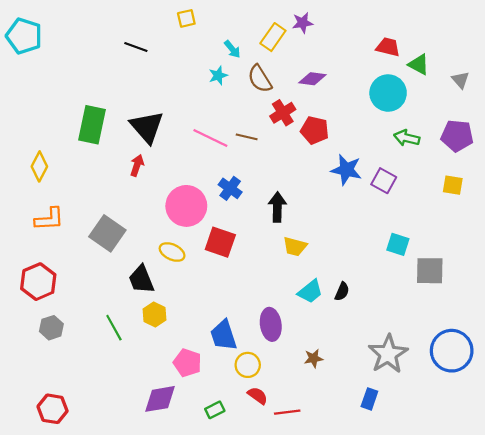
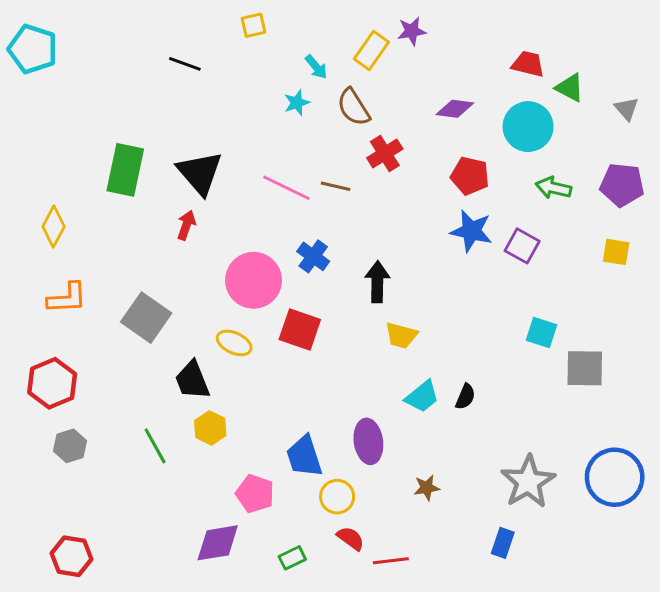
purple diamond: (312, 79) -> (455, 109), moved
red pentagon: (315, 130) -> (470, 176), moved

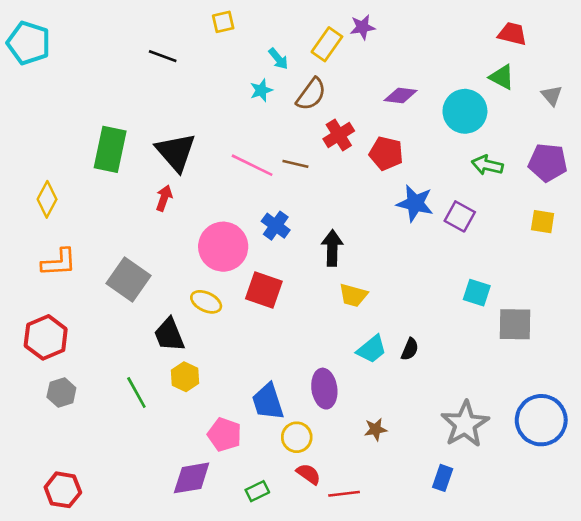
red trapezoid: (528, 64) -> (512, 34), moved
brown semicircle: (353, 107) -> (311, 94), turned -112
red pentagon: (470, 176) -> (386, 153), moved

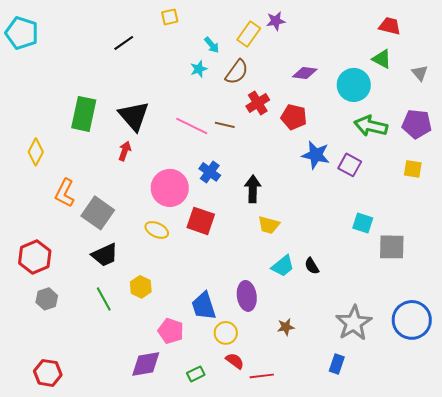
black line: (163, 56) -> (124, 43), turned -55
green arrow: (487, 165) -> (371, 126), size x1.4
orange L-shape: (59, 262) -> (65, 193), moved, turned 120
black trapezoid: (169, 335) -> (105, 255), moved, turned -92
black semicircle: (410, 349) -> (312, 266), turned 126

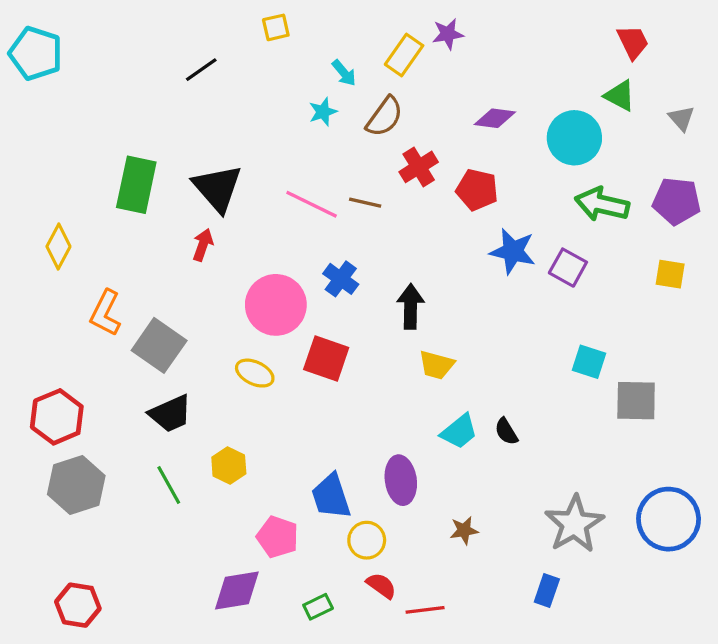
red trapezoid: (390, 26) -> (633, 42), turned 50
gray hexagon: (47, 299) -> (76, 485), size x1.6

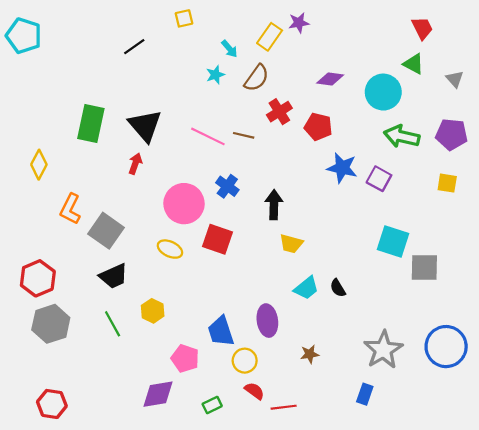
cyan square: (589, 362) -> (393, 241), size x1.4

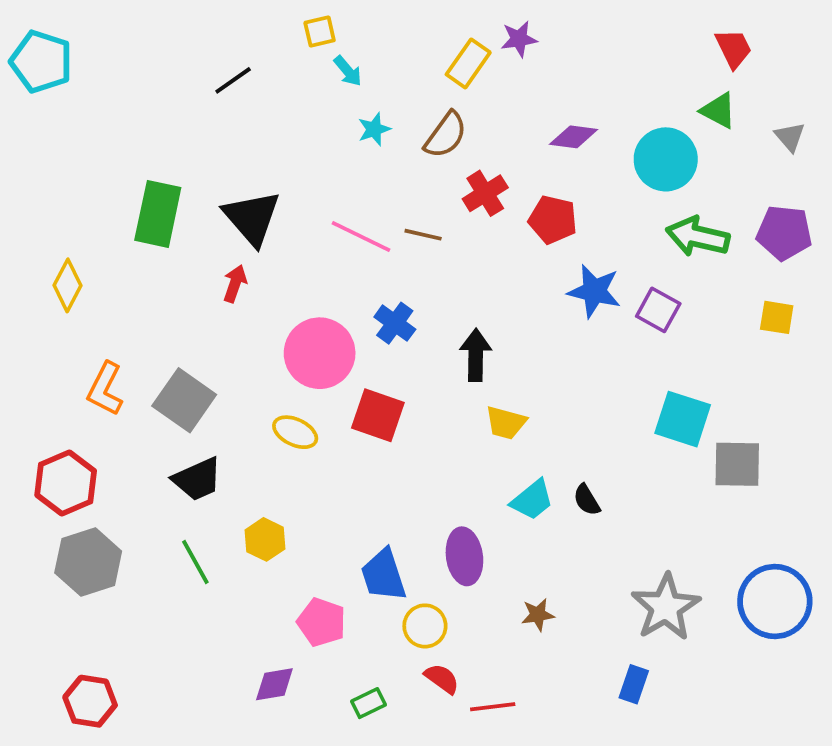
cyan arrow: (229, 49) -> (348, 71), moved
orange L-shape: (70, 209) -> (105, 389), moved
purple diamond: (158, 394) -> (274, 684), size x0.7

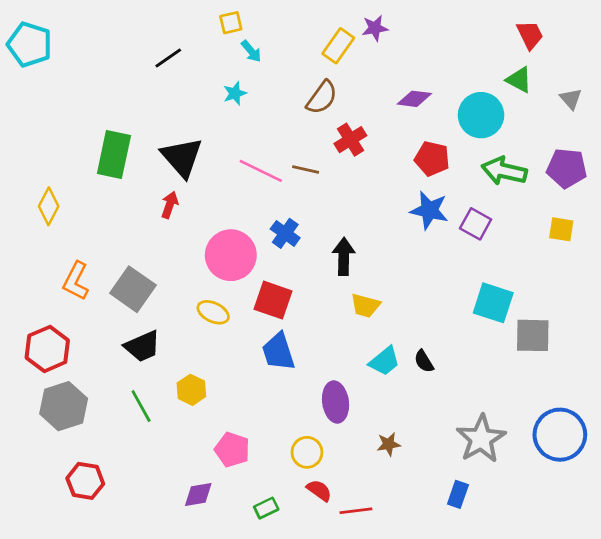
cyan star: (374, 129) -> (235, 93), moved
red pentagon: (553, 220) -> (432, 159), moved
blue trapezoid: (384, 575) -> (278, 352), moved
red hexagon: (90, 701) -> (85, 481), moved

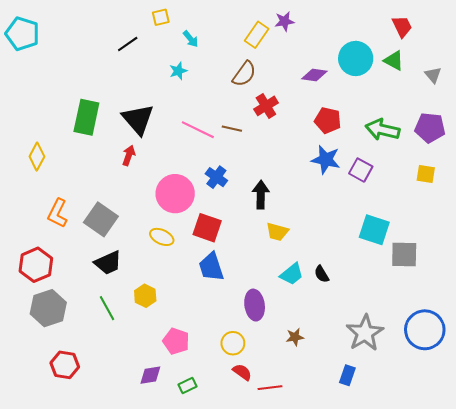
yellow square: (231, 23) -> (161, 17), moved
cyan circle: (481, 115) -> (356, 58), moved
green rectangle: (266, 508) -> (188, 386), moved

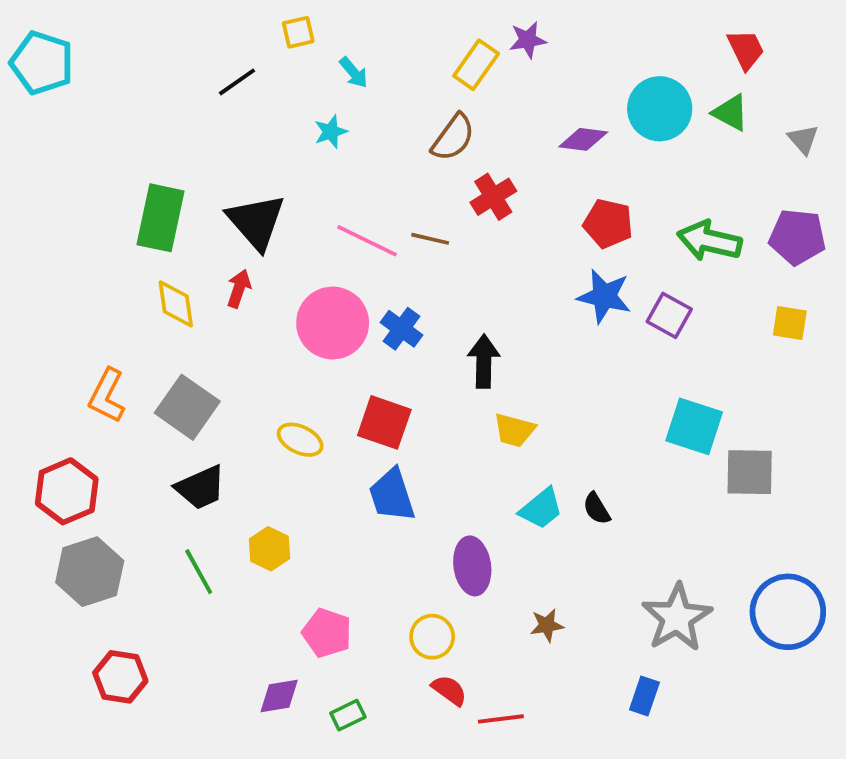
yellow diamond: (37, 156) -> (176, 304), moved, turned -36
pink circle: (175, 194) -> (333, 323), moved

